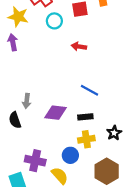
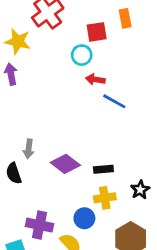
cyan circle: (54, 21) -> (82, 55), moved
blue line: (90, 90) -> (114, 101), moved
purple diamond: (55, 113) -> (65, 164), turned 30

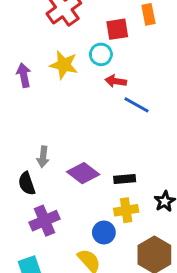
yellow star: (18, 41) -> (64, 65), moved
purple cross: (40, 225) -> (45, 221), moved, turned -35

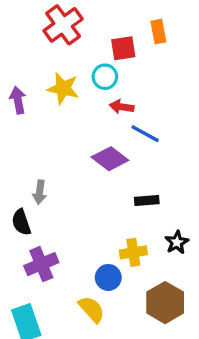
purple diamond: (83, 173) -> (110, 159), moved
black rectangle: (125, 179) -> (147, 201), moved

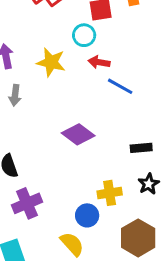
yellow star: (63, 88) -> (51, 62), moved
purple diamond: (110, 159) -> (78, 134), moved
gray arrow: (40, 192) -> (15, 95), moved
black rectangle: (147, 201) -> (141, 148), moved

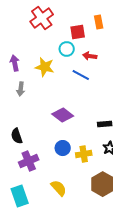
red arrow: (99, 62) -> (90, 56), moved
blue line: (120, 86) -> (81, 75), moved
blue circle: (87, 215) -> (63, 148), moved

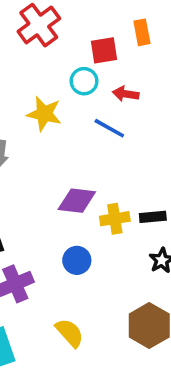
purple diamond: (63, 115) -> (77, 201), turned -30
yellow cross: (84, 154) -> (115, 219), moved

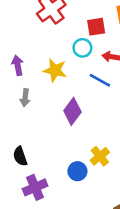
purple diamond: (77, 201) -> (72, 111), moved, turned -60
yellow cross: (115, 219) -> (100, 156), moved, turned -30

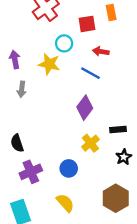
cyan circle: (82, 48) -> (64, 43), moved
purple diamond: (72, 111) -> (85, 108), moved
blue circle: (77, 171) -> (69, 168), moved

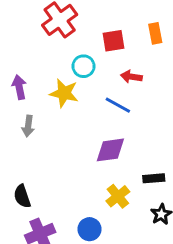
orange rectangle: (111, 12) -> (155, 33), moved
purple diamond: (85, 108) -> (110, 150), turned 45

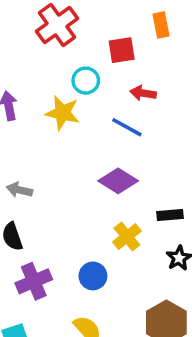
orange rectangle: (155, 33) -> (161, 25), moved
gray arrow: (28, 126) -> (19, 190), moved, turned 96
purple diamond: (110, 150) -> (118, 181), turned 40

